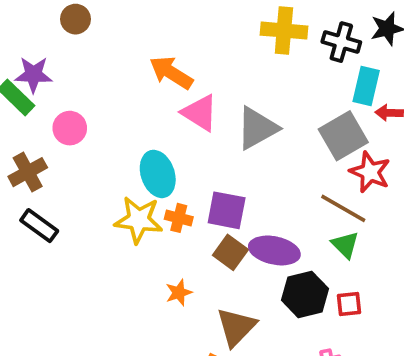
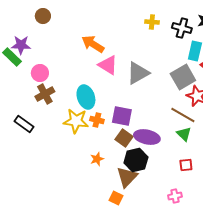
yellow cross: (284, 31) -> (152, 22), size x0.6
brown cross: (28, 172) -> (45, 94), moved
black hexagon: (305, 294) -> (136, 160), moved

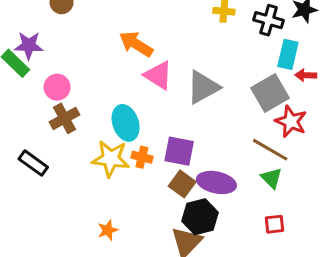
orange star: (97, 159) -> (108, 230), moved

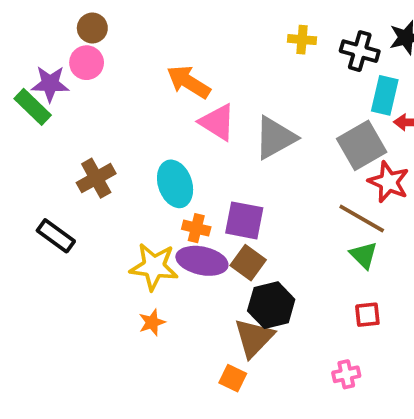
pink circle: (57, 87) -> (87, 63), moved
yellow star: (111, 159) -> (154, 267), moved
purple ellipse: (216, 182) -> (202, 261), moved

